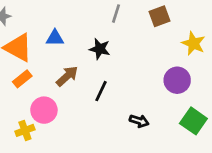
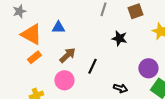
black star: (100, 49) -> (119, 38), moved
purple circle: (177, 80) -> (148, 68), moved
pink circle: (44, 110) -> (64, 80), moved

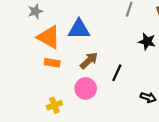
blue triangle: (58, 27) -> (79, 29), size x1.5
orange rectangle: (34, 57) -> (52, 63), turned 48

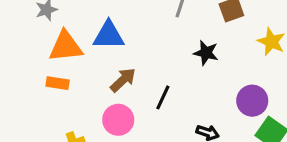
orange triangle: (49, 37) -> (66, 46), turned -35
orange rectangle: (52, 63) -> (58, 83), moved

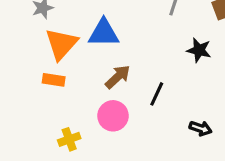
orange triangle: (66, 46) -> (61, 44), turned -42

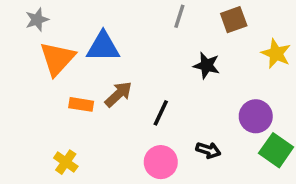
orange rectangle: (54, 80) -> (81, 104), moved
pink circle: (113, 116) -> (161, 162), moved
yellow cross: (69, 139) -> (66, 162), turned -35

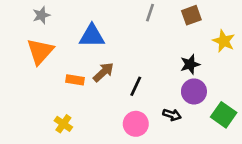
orange triangle: (57, 59) -> (40, 51), moved
black star: (207, 65) -> (190, 64), moved, turned -30
purple circle: (256, 116) -> (194, 91), moved

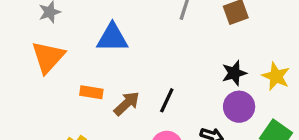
yellow star: (224, 41) -> (276, 76), moved
brown arrow: (103, 72) -> (127, 104), moved

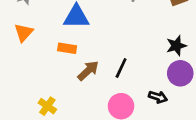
orange triangle: (48, 57) -> (24, 32), size x0.7
orange rectangle: (91, 92) -> (67, 48), moved

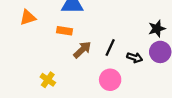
orange triangle: (24, 32) -> (28, 17), turned 30
black arrow: (158, 97) -> (135, 57), moved

